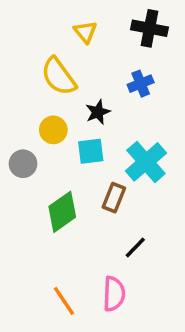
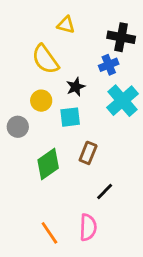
black cross: (150, 28) -> (121, 37), moved
yellow triangle: (85, 32) -> (66, 25), turned -36
cyan cross: (146, 162) -> (122, 101), moved

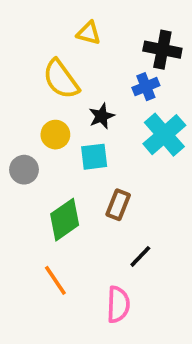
orange line: (49, 233) -> (55, 280), moved

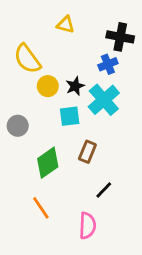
yellow semicircle: (61, 79) -> (27, 59), moved
yellow circle: (55, 135) -> (48, 86), moved
cyan cross: (164, 135) -> (104, 100), moved

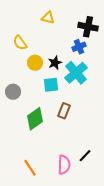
yellow semicircle: (27, 59) -> (20, 43), size x0.7
black line: (104, 190) -> (85, 156), moved
orange line: (41, 208) -> (30, 168), moved

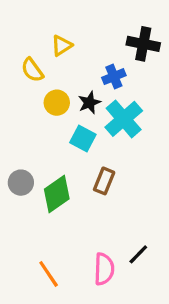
yellow triangle: (48, 18) -> (62, 46), moved, turned -48
blue cross: (79, 47) -> (114, 77), moved
cyan square: (51, 85) -> (83, 139), turned 35
gray circle: (13, 92) -> (21, 183), moved

